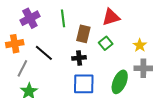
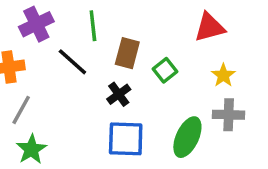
red triangle: (111, 17) -> (210, 27), moved
black line: (44, 53) -> (72, 62), moved
black cross: (79, 58) -> (119, 94), turned -32

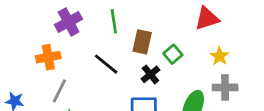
black line: (72, 62) -> (106, 64), moved
black cross: (119, 94) -> (150, 74), moved

